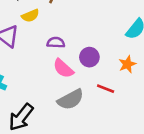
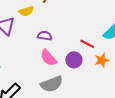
purple circle: (89, 57) -> (74, 60), moved
red line: (106, 89) -> (87, 44), moved

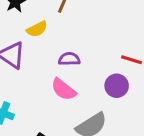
pink semicircle: (49, 58) -> (64, 89), moved

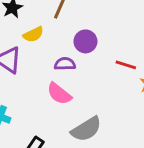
purple circle: (117, 86) -> (85, 41), moved

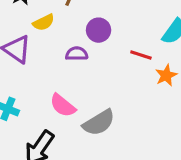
pink semicircle: (59, 94) -> (63, 105), moved

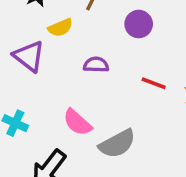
purple circle: (99, 30) -> (139, 24), moved
red line: (141, 55) -> (154, 83), moved

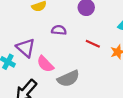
purple triangle: (29, 56) -> (26, 48), moved

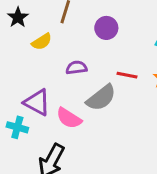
gray semicircle: (68, 78) -> (101, 98), moved

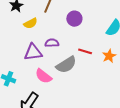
purple triangle: (37, 102) -> (33, 52), moved, turned -42

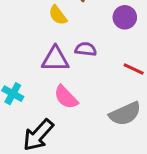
yellow semicircle: (31, 23) -> (58, 15), turned 72
gray semicircle: (66, 65) -> (125, 114), moved

